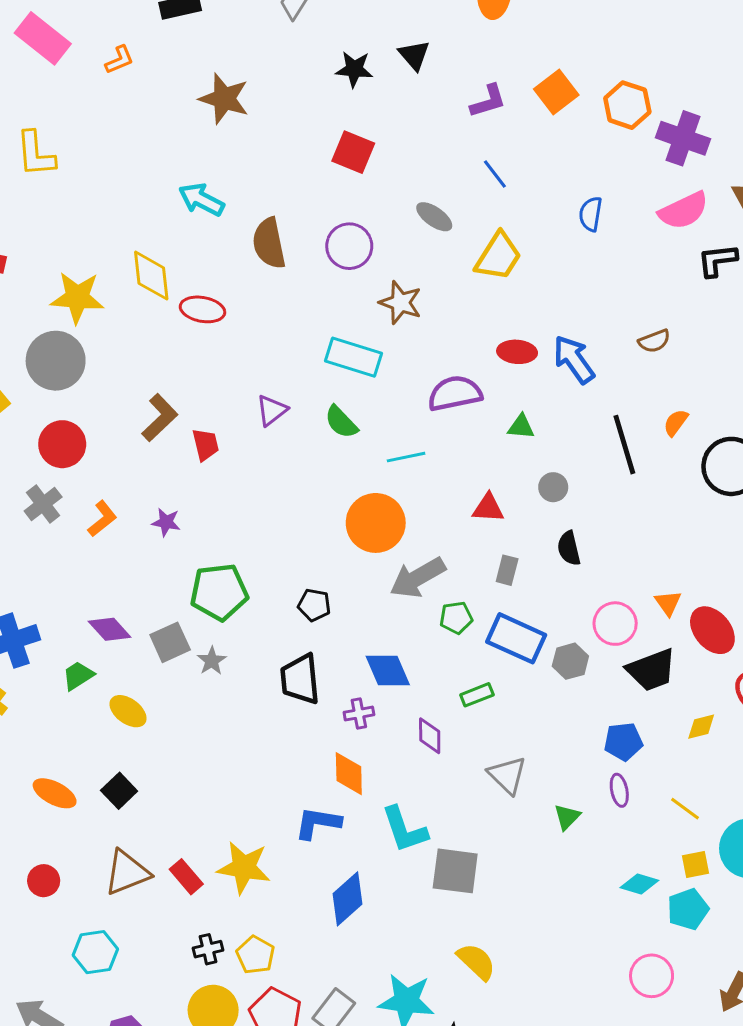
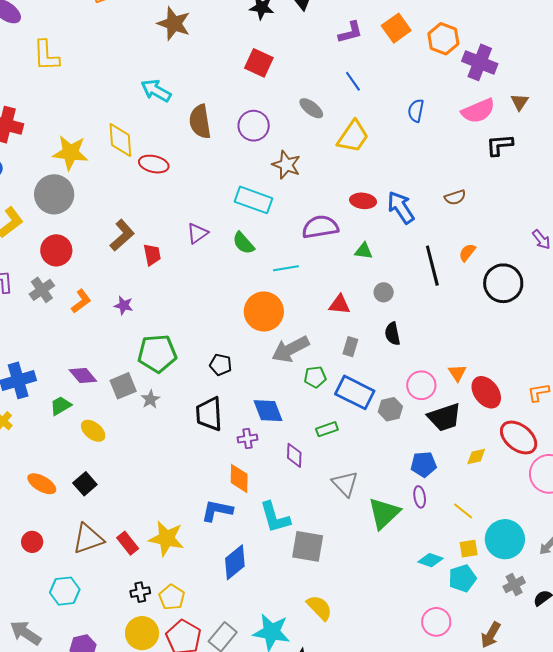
green triangle: (567, 817) -> (384, 513), size x1.8

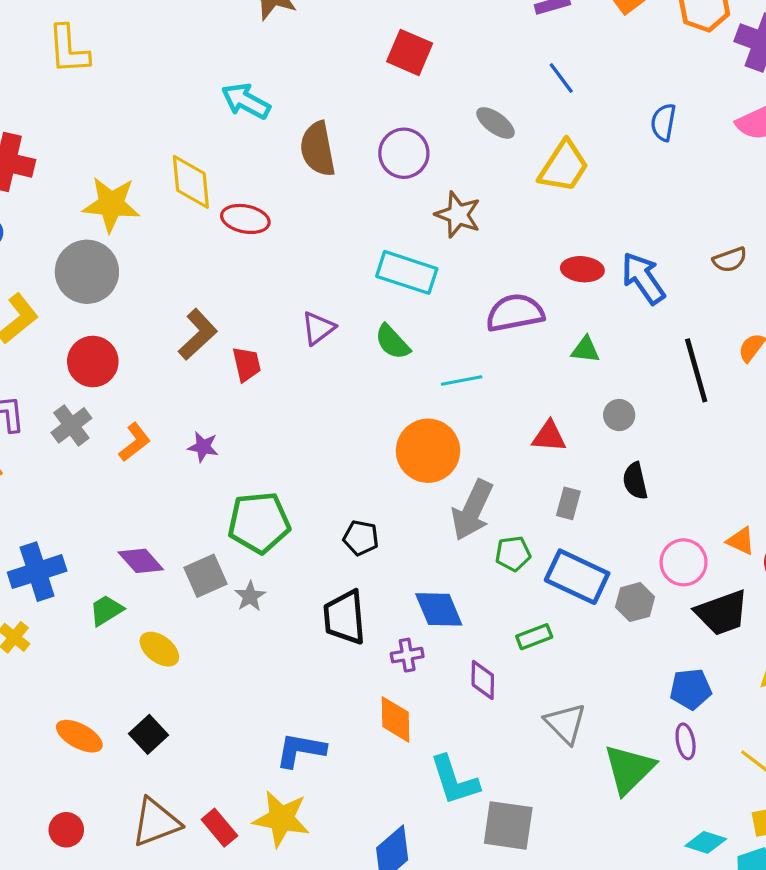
gray arrow: (290, 349) -> (472, 510), turned -36
orange triangle: (457, 373) -> (741, 541), turned -30
blue L-shape: (217, 511) -> (301, 750), moved

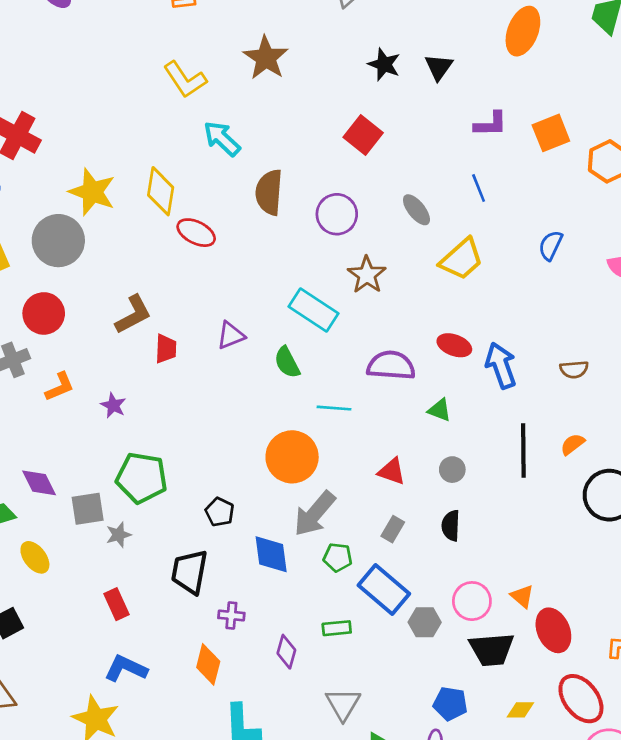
yellow L-shape: (68, 50) -> (185, 80), moved, turned -45
blue diamond: (439, 609) -> (271, 554), moved
red rectangle: (219, 828) -> (116, 604), moved

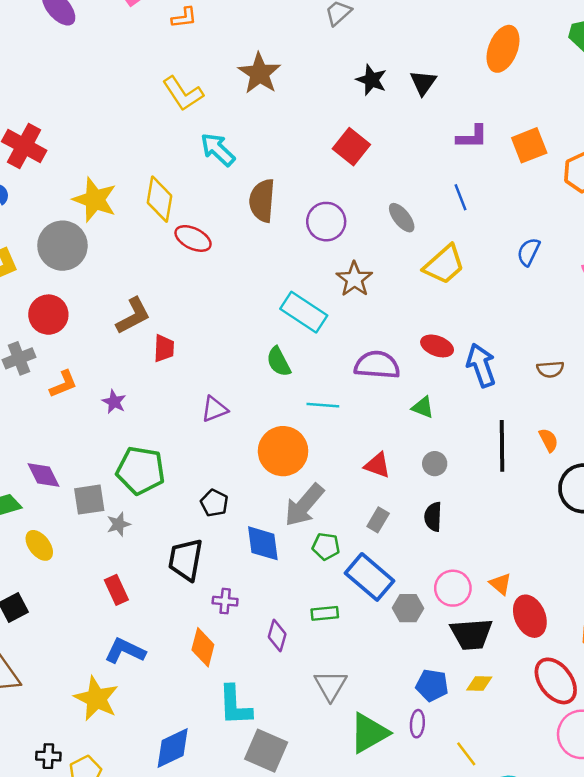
purple triangle: (231, 335) -> (214, 409), moved
orange semicircle: (573, 444) -> (549, 440), turned 100
yellow diamond: (520, 710) -> (479, 683), moved

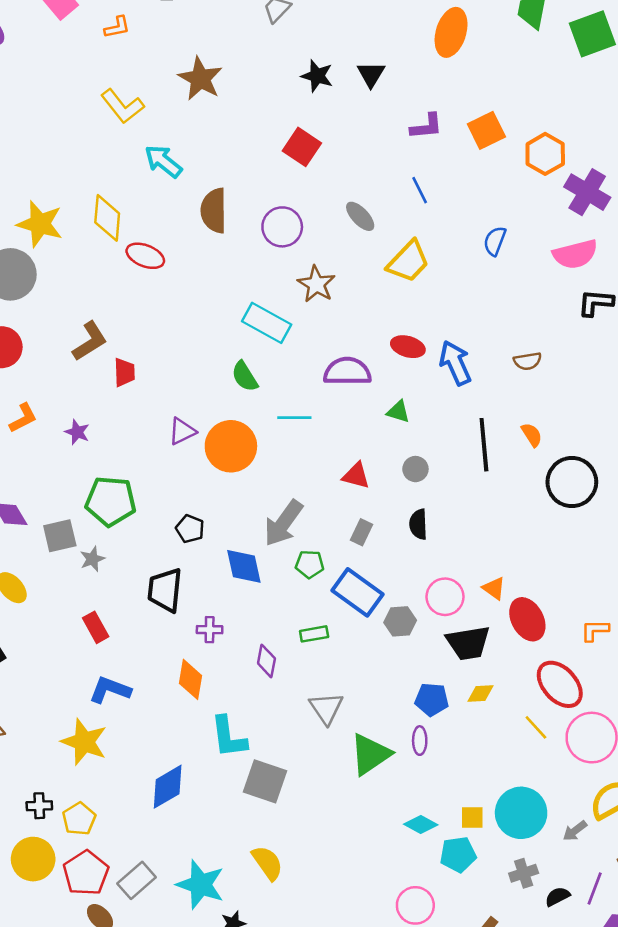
orange circle: (283, 451) -> (231, 446), moved
yellow line: (466, 754) -> (536, 727), moved

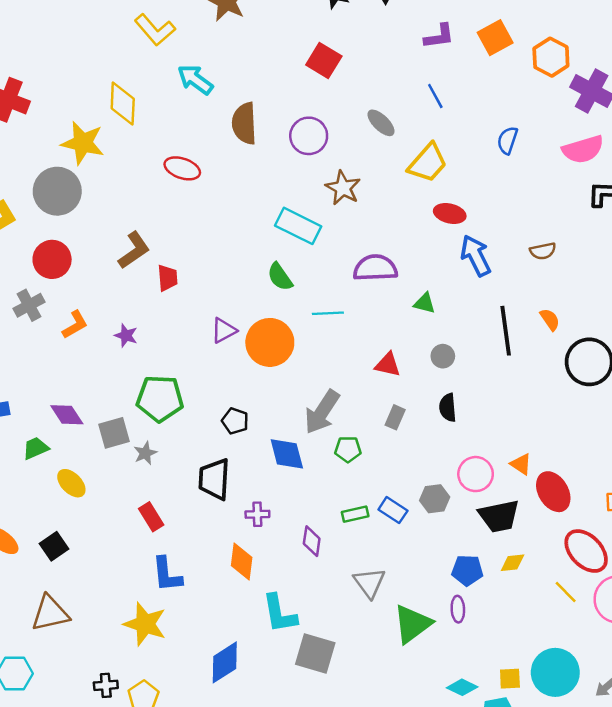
yellow diamond: (107, 218) -> (123, 104), moved
red ellipse: (408, 347) -> (450, 213), moved
blue rectangle: (357, 592) -> (393, 510), moved, size x0.6
blue L-shape: (110, 690) -> (167, 574), turned -114

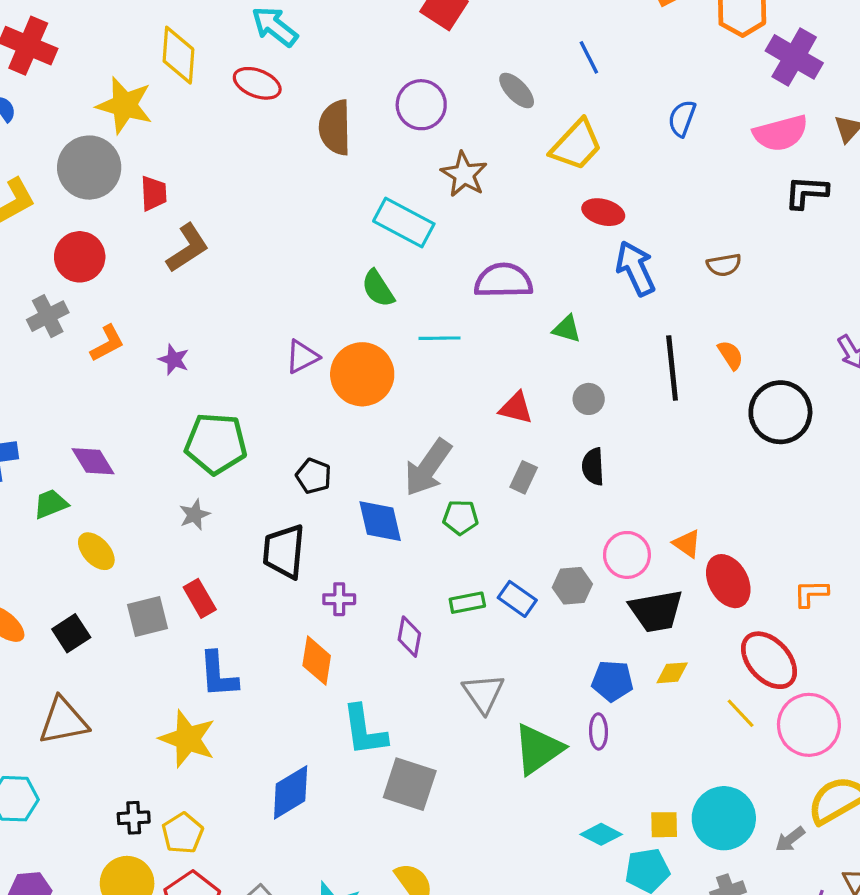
brown semicircle: (244, 123) -> (335, 127), moved
red ellipse: (182, 168) -> (257, 83), moved
red trapezoid: (168, 278) -> (154, 193), moved
gray square: (114, 433) -> (147, 616), moved

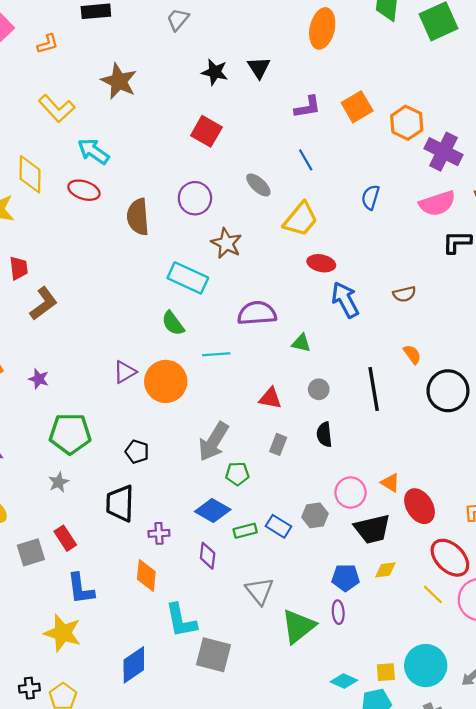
black line: (672, 368) -> (374, 389), moved
blue diamond: (380, 521) -> (213, 510), moved, turned -44

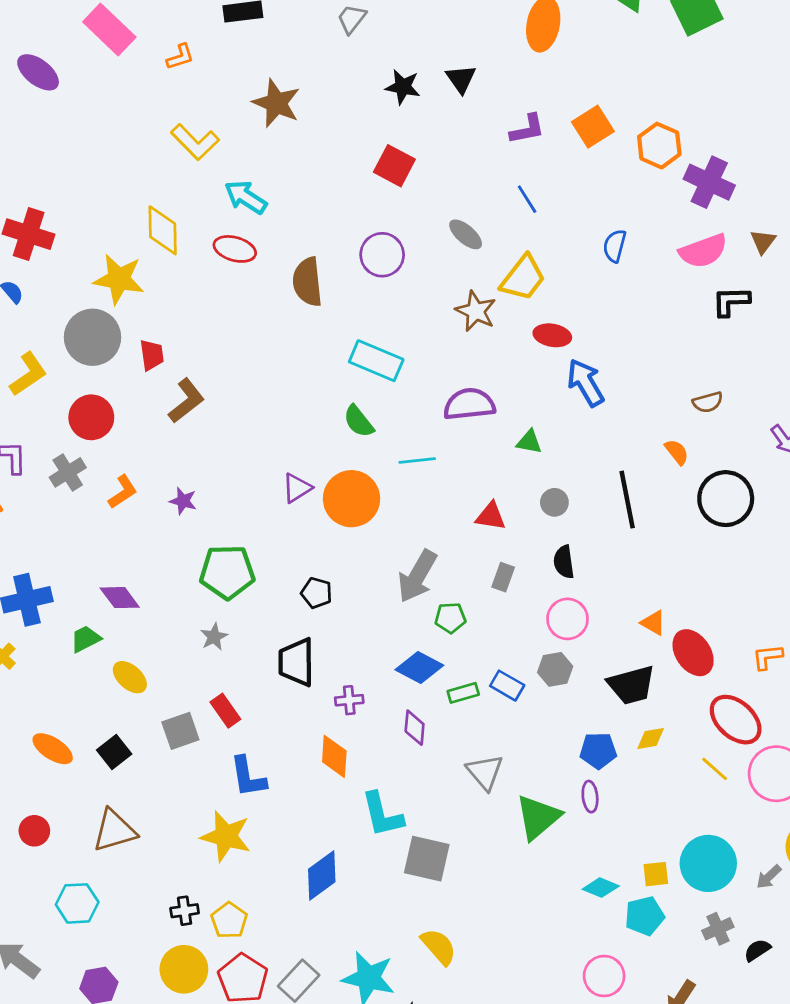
brown star: (226, 243) -> (476, 311), moved
brown semicircle: (404, 294) -> (708, 402), moved
pink circle: (350, 493) -> (567, 619), moved

